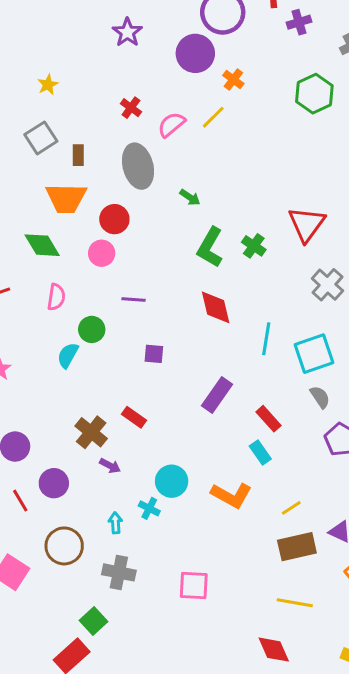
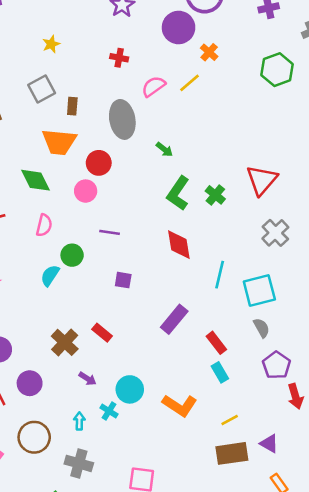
red cross: (131, 108) -> (119, 58), moved, turned -30
cyan rectangle: (260, 452) -> (220, 372), moved
purple arrow: (110, 466) -> (87, 379), moved

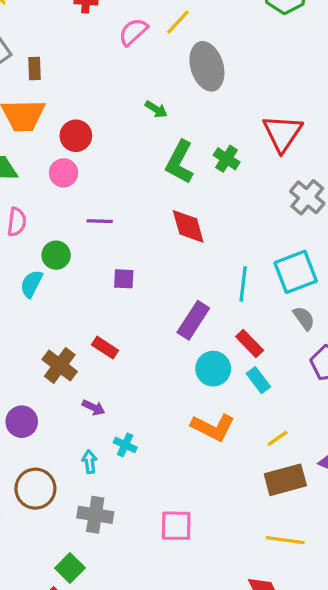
gray ellipse: (122, 119) -> (207, 66), moved
cyan line: (220, 275) -> (243, 284), moved
cyan circle: (130, 389) -> (213, 369), moved

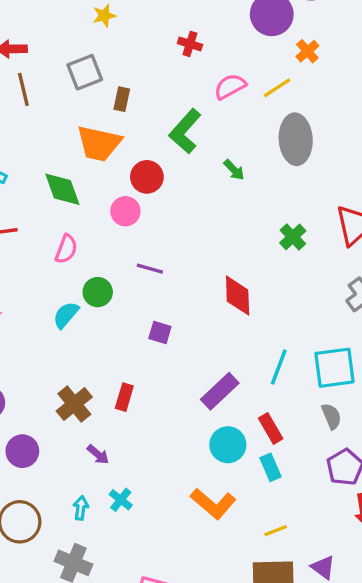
green L-shape: (180, 162) -> (185, 131), moved
red rectangle: (105, 348) -> (124, 397), turned 60

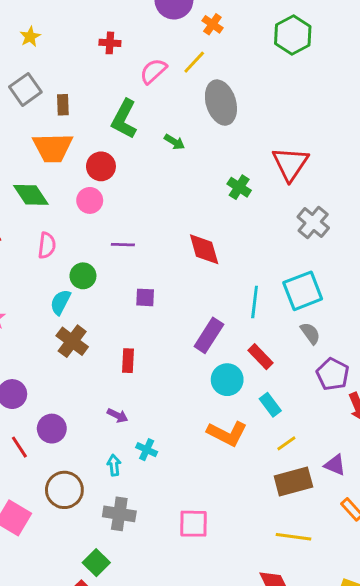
brown cross: (74, 404) -> (72, 341), moved
cyan rectangle: (270, 467) -> (270, 405), moved

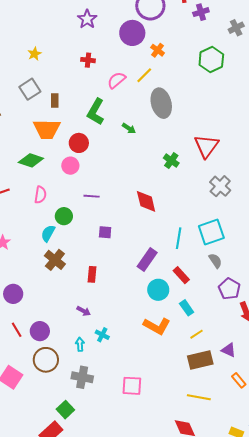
green diamond: (31, 195) -> (31, 160), turned -40
purple circle: (52, 429) -> (40, 331), moved

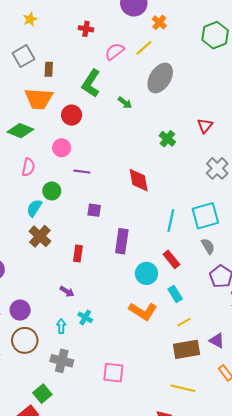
gray ellipse: (161, 103) -> (160, 78), turned 44
red triangle: (206, 146) -> (205, 126), size x0.6
pink circle: (70, 166) -> (62, 148), moved
purple rectangle: (147, 259) -> (122, 241), moved, turned -30

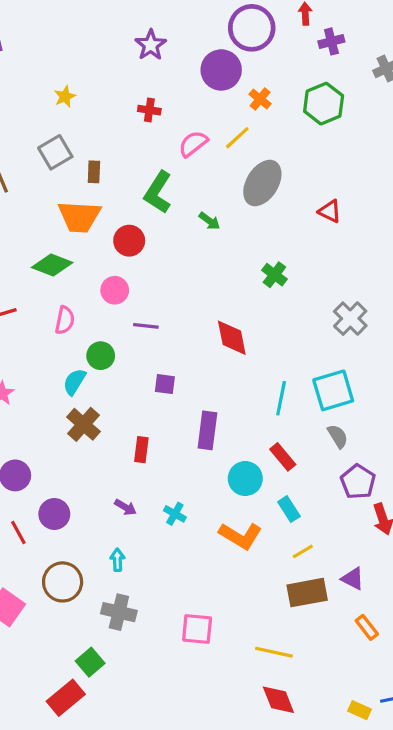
green hexagon: (215, 35) -> (324, 104), moved
red triangle: (205, 126) -> (330, 211), moved, turned -42
purple circle: (20, 310) -> (54, 514), moved
cyan cross: (85, 317) -> (175, 514), moved
yellow line: (183, 388) -> (274, 652), moved

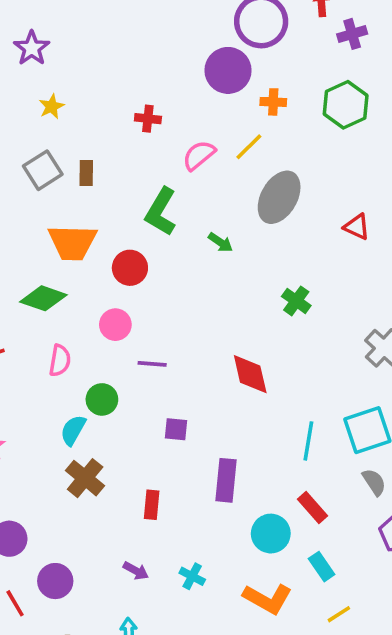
purple star: (151, 45) -> (32, 48), moved
orange cross: (260, 99) -> (273, 102), turned -35
brown rectangle: (94, 172) -> (86, 173), moved

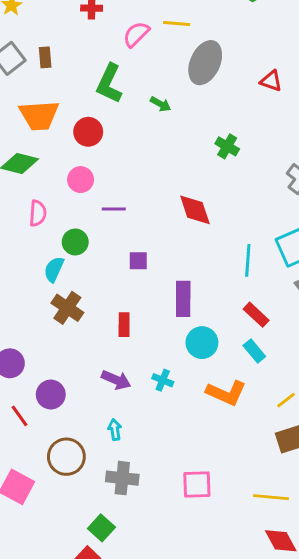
yellow line: (249, 147) -> (177, 23), turned 55
cyan circle: (271, 534) -> (202, 343), moved
cyan rectangle: (322, 567) -> (254, 351), moved
purple arrow: (136, 571) -> (116, 380), size x1.4

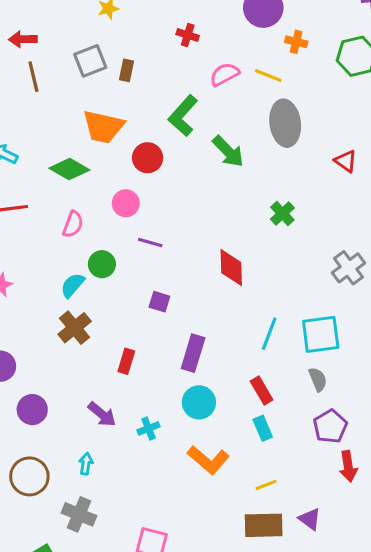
gray ellipse: (205, 63) -> (285, 123), turned -48
green arrow: (161, 104) -> (228, 151), size x1.6
cyan rectangle: (254, 351) -> (263, 428), moved
cyan cross: (163, 380) -> (149, 428), turned 30

